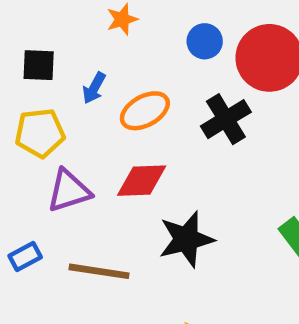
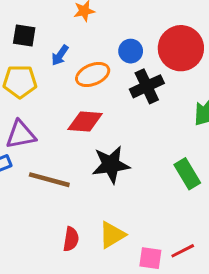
blue circle: (205, 41) -> (131, 51), moved
purple triangle: (69, 191) -> (21, 135), moved

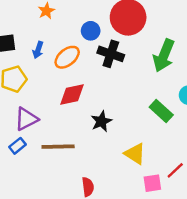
black cross: (147, 86) -> (111, 54), turned -30
black star: (111, 165) -> (101, 121), size x0.7
yellow triangle: (112, 235) -> (135, 154), moved, turned -40

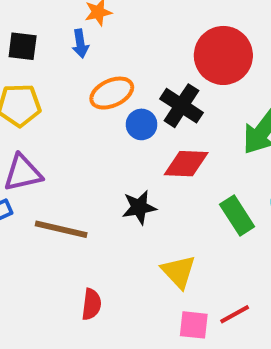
blue circle: (91, 31) -> (142, 124), moved
blue arrow: (38, 50) -> (80, 44), moved, turned -42
red diamond: (72, 95) -> (186, 164), moved

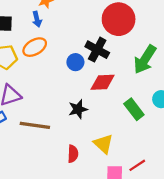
orange ellipse: (112, 93) -> (35, 47), moved
red semicircle: (91, 304) -> (73, 154), moved

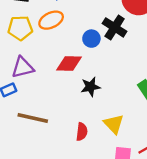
red diamond: (103, 82) -> (69, 64), moved
brown line: (35, 125) -> (33, 118), moved

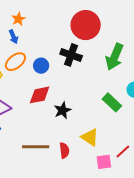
blue circle: (91, 39) -> (41, 66), moved
brown line: (33, 118) -> (36, 147), moved

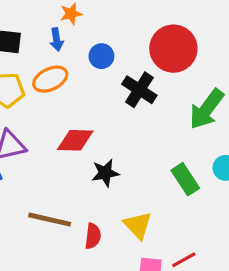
blue circle: (41, 66) -> (101, 56), moved

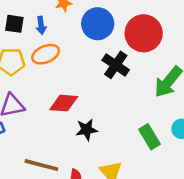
blue arrow: (57, 39) -> (41, 25), moved
blue circle: (101, 56) -> (98, 24), moved, size x1.6

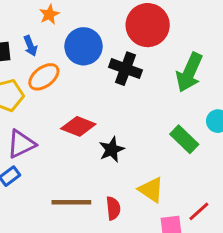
blue circle: (98, 24) -> (83, 46), moved
red diamond: (64, 103) -> (78, 126), turned 32

